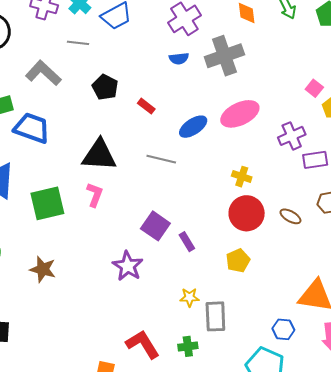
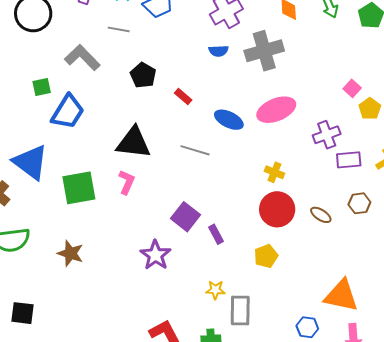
blue ellipse: (193, 127) -> (229, 120), turned 56
blue trapezoid: (32, 128) -> (68, 112), turned 99

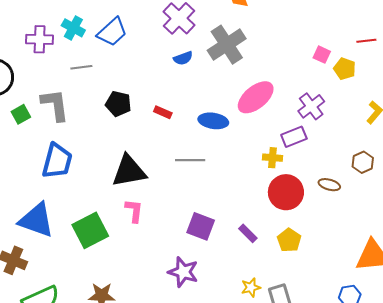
gray L-shape: (82, 58) -> (55, 105), turned 54
green square: (42, 87) -> (21, 114), moved
purple rectangle: (349, 160) -> (294, 137), moved
purple rectangle: (216, 234) -> (248, 233), moved

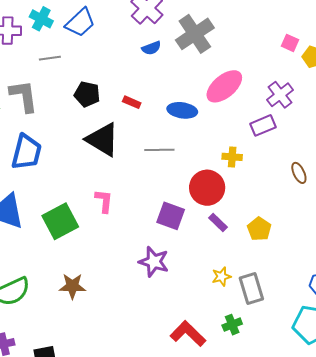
yellow cross: (272, 158) -> (232, 157), moved
black triangle: (129, 171) -> (102, 140), moved, turned 42
brown ellipse: (329, 185) -> (299, 173), turned 50
red circle: (286, 192) -> (207, 188), moved

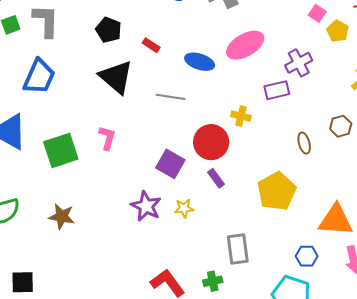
yellow pentagon: (259, 229) -> (277, 191), moved, size x1.6
yellow star: (221, 277) -> (184, 208), moved

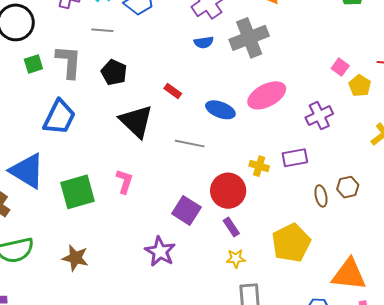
black pentagon: (109, 30) -> (114, 72), moved
purple rectangle: (277, 90) -> (295, 158), moved
brown hexagon: (341, 126) -> (348, 187), moved
yellow star: (184, 208) -> (236, 258), moved

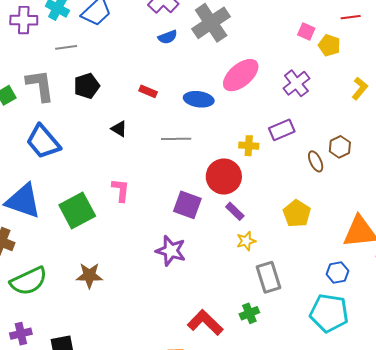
black pentagon: (114, 72) -> (87, 86), turned -30
blue trapezoid: (59, 117) -> (43, 142), turned 126
black triangle: (136, 121) -> (119, 129), size x0.5
yellow pentagon: (291, 243) -> (297, 214), size x0.7

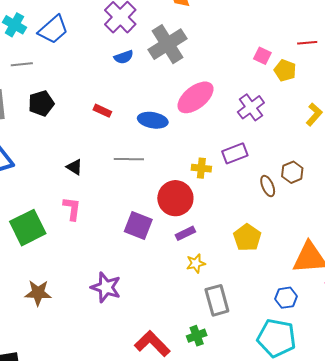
black triangle: (119, 129) -> (74, 167), moved
purple rectangle: (235, 211) -> (185, 233), turned -72
purple star: (171, 251) -> (106, 287), moved

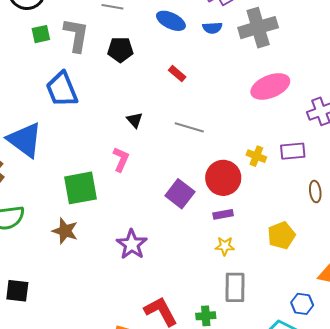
blue ellipse: (153, 120) -> (171, 21), moved
green square: (28, 228) -> (80, 188), moved

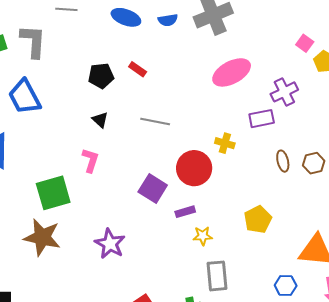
black pentagon: (120, 50) -> (101, 76), moved
purple rectangle: (293, 151) -> (262, 119), moved
brown ellipse: (315, 192) -> (283, 161), moved
purple rectangle: (223, 214) -> (185, 212), moved
brown star: (65, 231) -> (42, 237), size x1.4

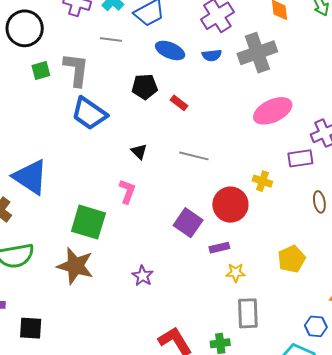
black pentagon: (101, 76) -> (145, 87), moved
blue trapezoid: (24, 97) -> (89, 113), moved, turned -30
green square: (53, 193) -> (88, 222), turned 30
purple star: (110, 244) -> (143, 276), size x0.7

